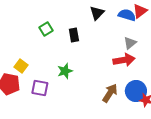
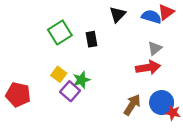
green square: (46, 29) -> (60, 32), size x1.5
yellow square: (21, 66) -> (59, 74), moved
purple square: (40, 88) -> (70, 91), moved, turned 30

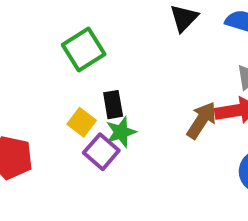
black rectangle: (92, 39) -> (113, 105), moved
brown arrow: (132, 105) -> (202, 120), moved

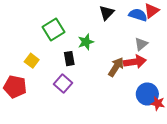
yellow square: (82, 122) -> (32, 61), moved
green star: (121, 132) -> (86, 42), moved

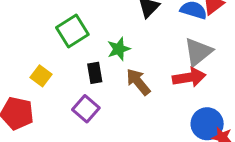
gray triangle: (141, 44) -> (198, 52), size x1.5
brown arrow: (116, 67) -> (138, 82), moved, turned -72

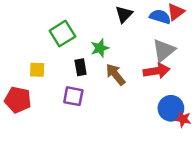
yellow square: (41, 76) -> (37, 70), turned -35
purple square: (86, 109) -> (73, 96), turned -30

